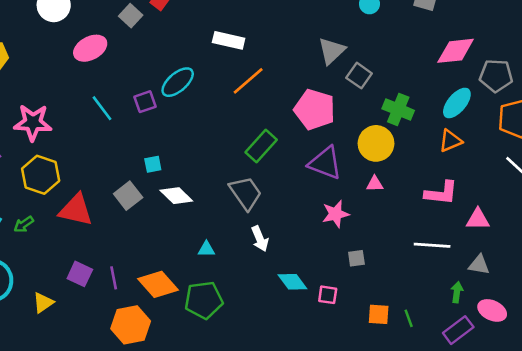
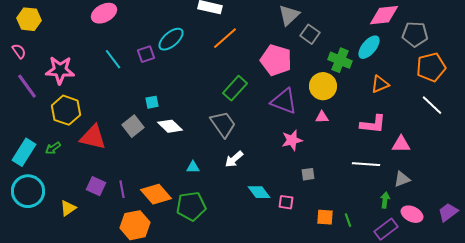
cyan ellipse: (457, 103) -> (369, 47), moved
white arrow: (260, 239) -> (234, 159), turned 72
gray triangle: (479, 265) -> (402, 179), turned -30

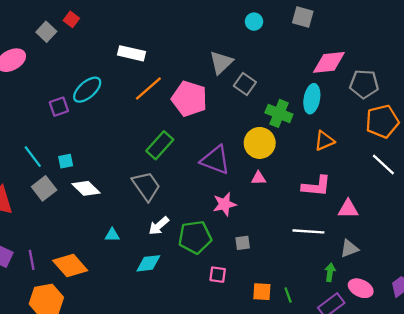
cyan ellipse: (369, 47) -> (312, 99), turned -30
cyan line: (113, 59) -> (33, 157), moved
pink pentagon: (276, 60) -> (189, 99), moved
cyan diamond: (259, 192) -> (148, 263), moved, turned -60
green pentagon: (191, 206) -> (195, 237), moved

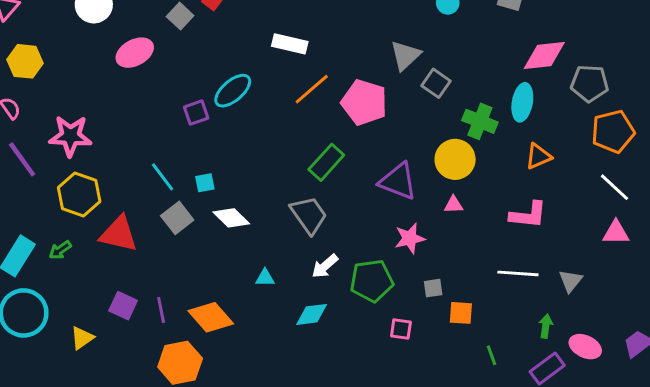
pink triangle: (348, 209) -> (616, 232), moved
gray triangle: (349, 249) -> (571, 281), moved, turned -30
orange square: (262, 292) -> (461, 313), moved

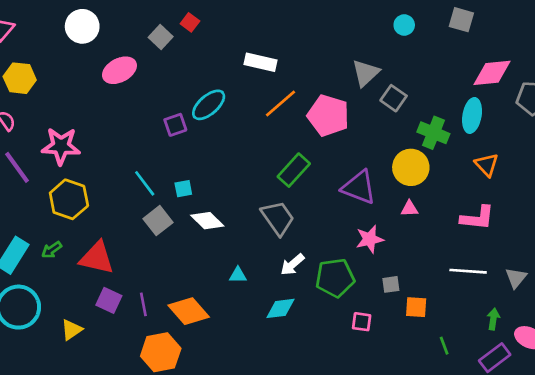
orange triangle: (538, 156) -> (487, 165), turned -50
red triangle: (119, 234) -> (97, 258), moved

